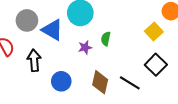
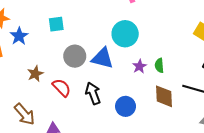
green semicircle: (106, 39) -> (159, 65), moved

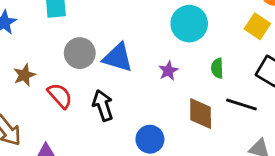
cyan circle: (125, 34) -> (189, 24), moved
green semicircle: (159, 65) -> (217, 68), moved
blue circle: (126, 106) -> (150, 139), moved

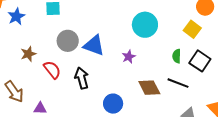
green semicircle: (217, 68) -> (177, 56), moved
brown diamond: (201, 113) -> (149, 88), turned -30

